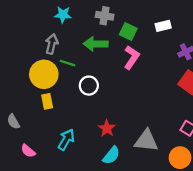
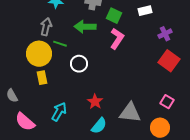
pink semicircle: (28, 151) -> (25, 122), size x1.5

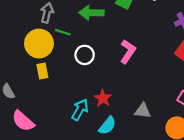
pink L-shape: (117, 39) -> (128, 52), moved
cyan arrow: (59, 112) -> (80, 110), moved
gray triangle: (130, 113) -> (143, 111), size x0.7

